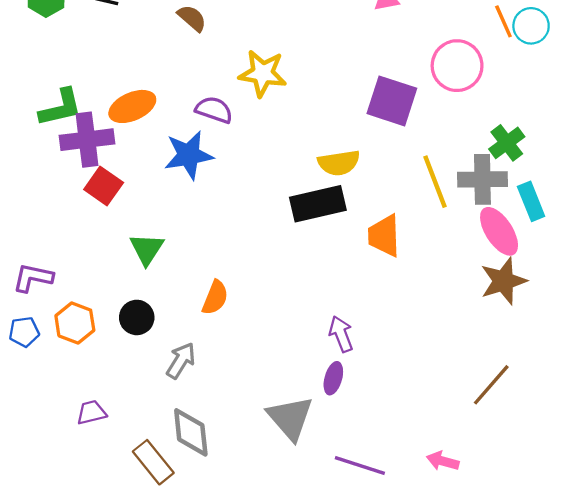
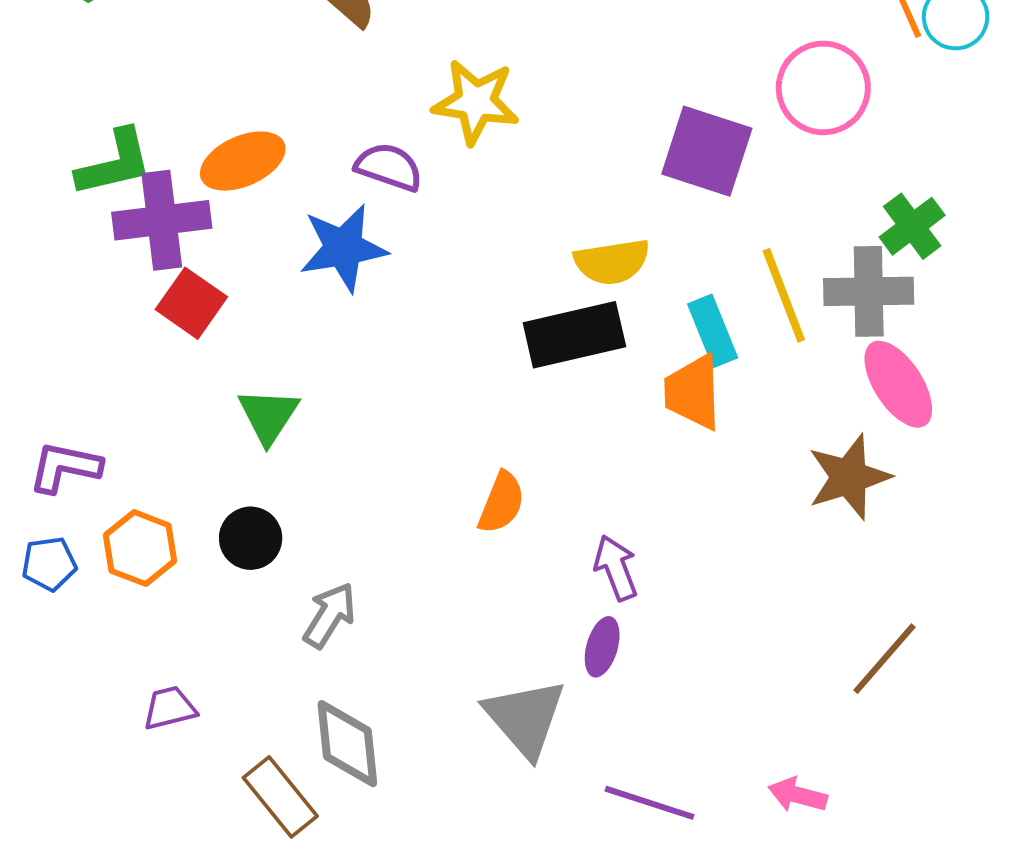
cyan rectangle: (531, 201) -> (713, 331), moved
brown star: (503, 281) -> (849, 477), moved
orange semicircle: (215, 298) -> (501, 503), moved

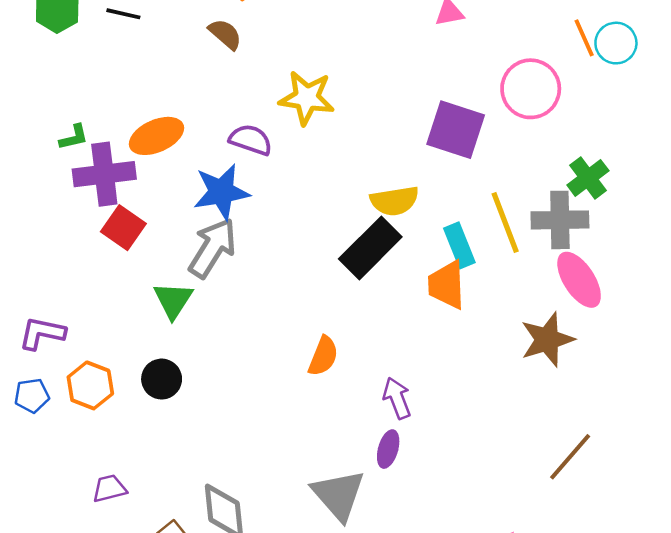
green L-shape: (114, 163) -> (74, 137), size x0.6
black rectangle: (574, 335) -> (370, 248), turned -32
gray arrow: (330, 615) -> (212, 248), moved, size x1.4

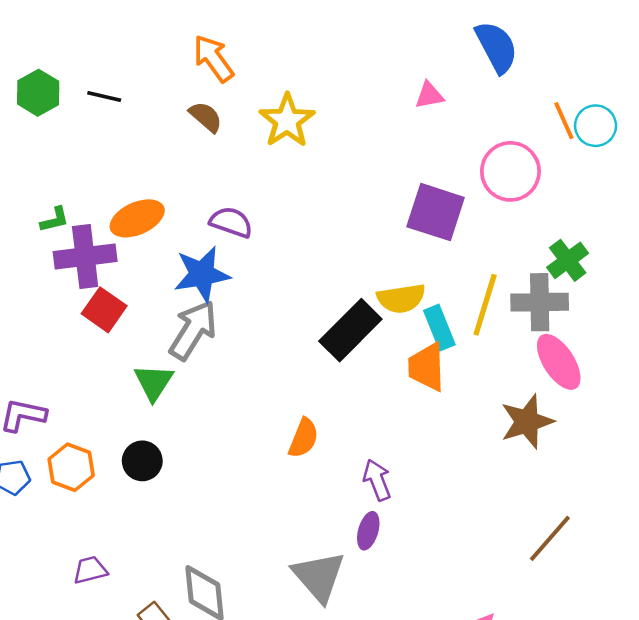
yellow star: (307, 98) -> (287, 121), moved, turned 30
yellow semicircle: (394, 201) -> (401, 298), moved
yellow line: (505, 222) -> (485, 305), turned 38

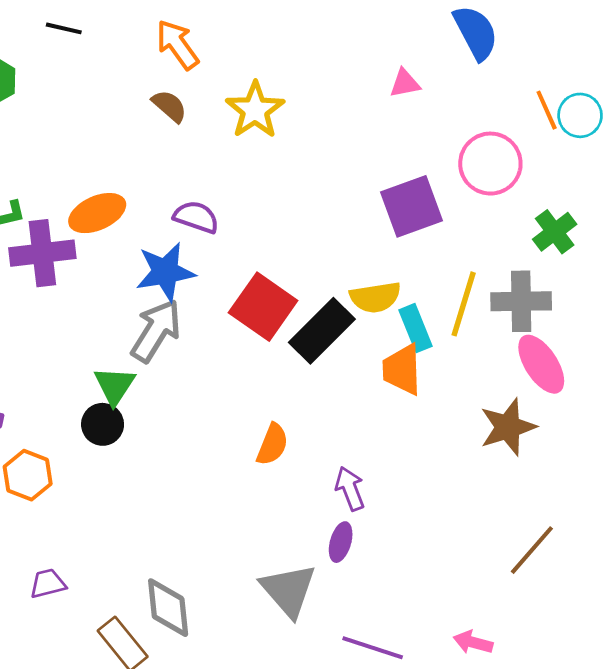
black line: (104, 96) -> (64, 28), moved
purple square: (436, 212) -> (411, 206), turned -38
green cross: (568, 260) -> (555, 232), moved
red square: (104, 310) -> (263, 307), moved, size x1.4
black circle: (142, 461) -> (103, 424), moved

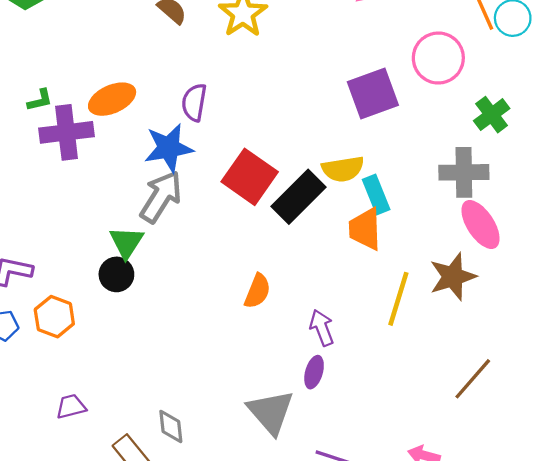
purple semicircle: (196, 217) -> (194, 102), turned -99
yellow line: (464, 304) -> (398, 299), moved
gray diamond: (168, 608) -> (171, 426), size x0.7

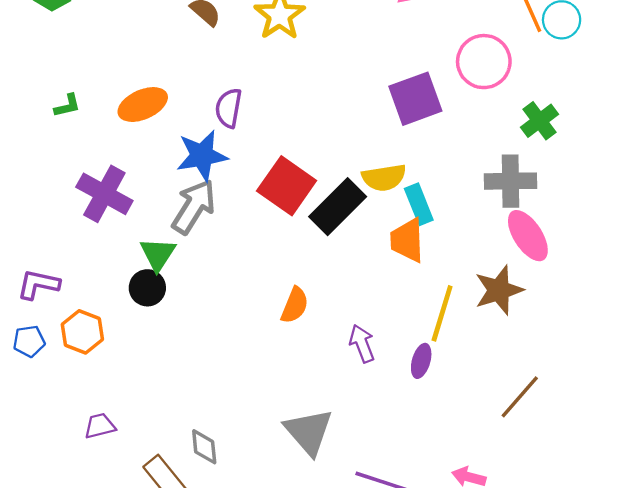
purple cross: (67, 132) -> (104, 194), moved, turned 36
purple ellipse: (314, 372) -> (421, 361), moved

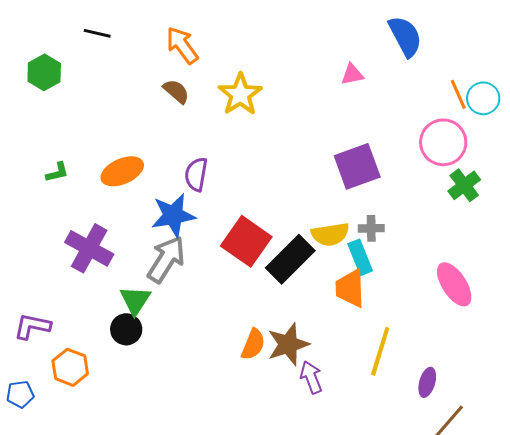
pink circle: (484, 62) -> (443, 142), moved
gray cross: (510, 181) -> (371, 228), moved, size x0.6
brown star: (499, 290) -> (288, 344), moved
blue pentagon: (29, 341) -> (20, 394), moved
purple ellipse: (421, 361) -> (427, 382), moved

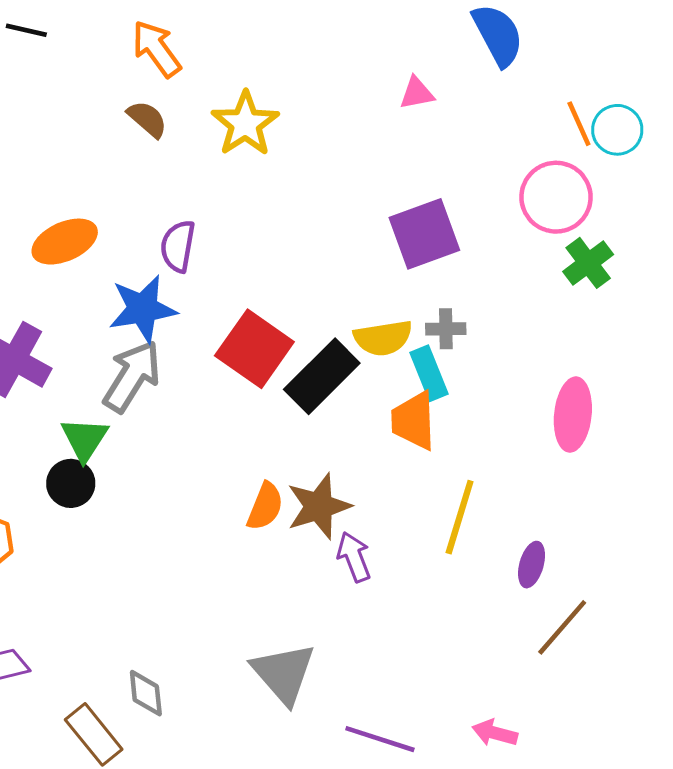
pink ellipse: (454, 284) -> (573, 415), turned 39

